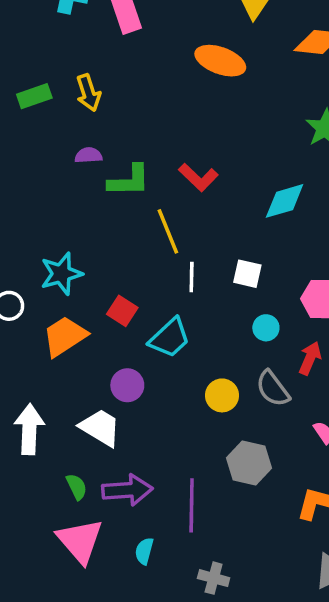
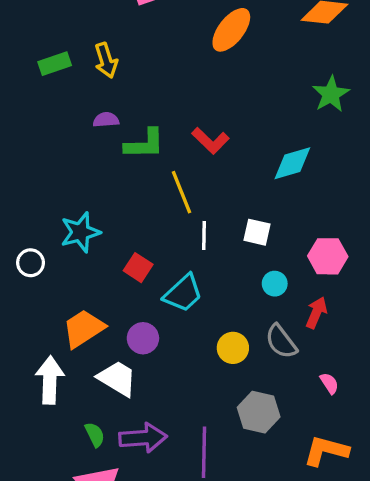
orange ellipse: (220, 61) -> (231, 30), turned -72
orange trapezoid: (65, 336) -> (84, 329), moved

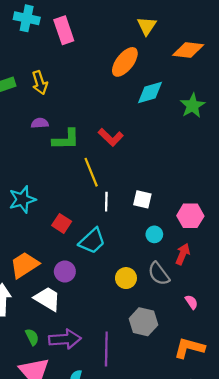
cyan diamond: (292, 163) -> (150, 93), moved

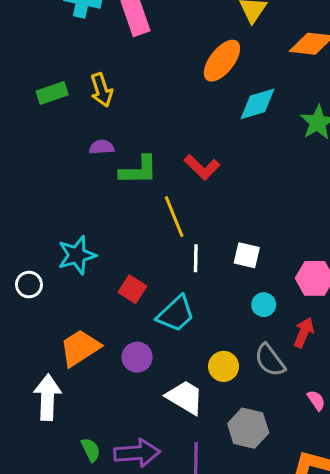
white trapezoid: (47, 299) -> (185, 397), moved

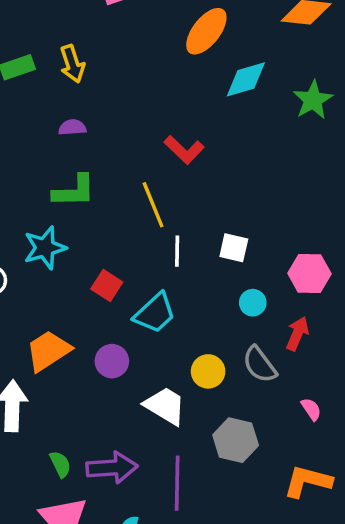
green L-shape: (139, 170) -> (74, 191), moved

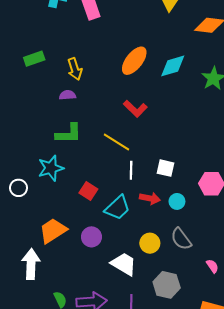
orange ellipse: (206, 31) -> (134, 61), moved
yellow arrow: (72, 64) -> (75, 69), moved
yellow line: (153, 205) -> (116, 142), turned -36
red arrow: (297, 334) -> (150, 198), moved, turned 78

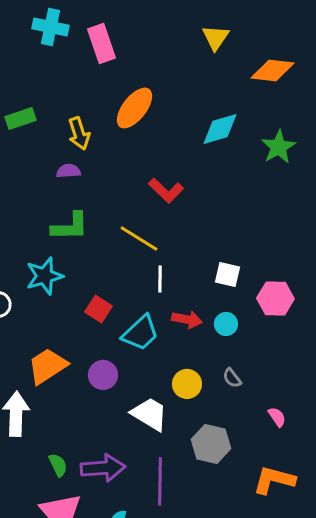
orange ellipse: (134, 61) -> (134, 108), moved
white square: (165, 168) -> (227, 274), moved
gray semicircle: (181, 239) -> (232, 378), size x0.6

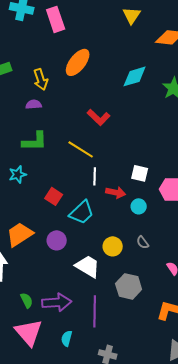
cyan star: (45, 276) -> (18, 174), size x0.7
red arrow: (187, 319) -> (116, 192), moved

